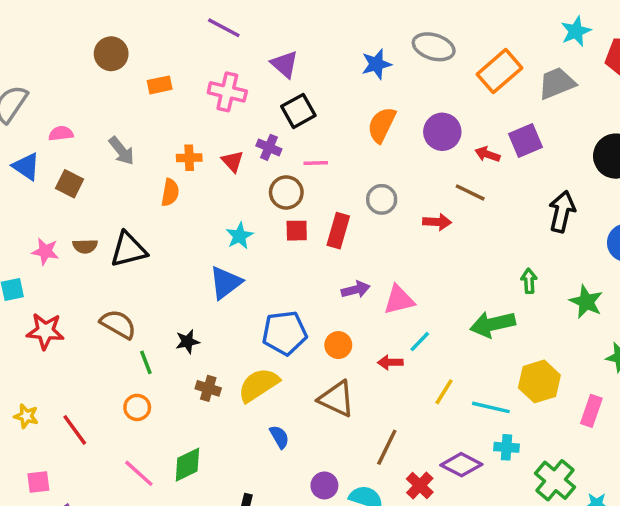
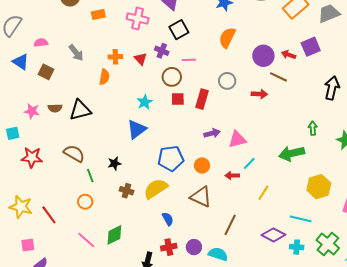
purple circle: (442, 132) -> (263, 56), moved
cyan line: (491, 407) -> (301, 219), moved
yellow star: (26, 416) -> (21, 207), size x1.6
cyan cross: (506, 447) -> (297, 247), moved
red cross: (420, 485) -> (169, 247), moved, turned 35

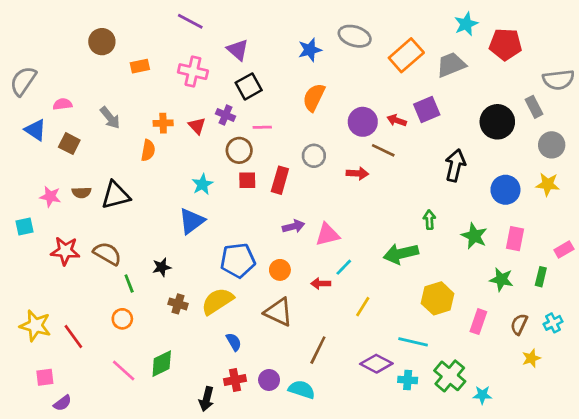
red star: (32, 157) -> (65, 251), moved

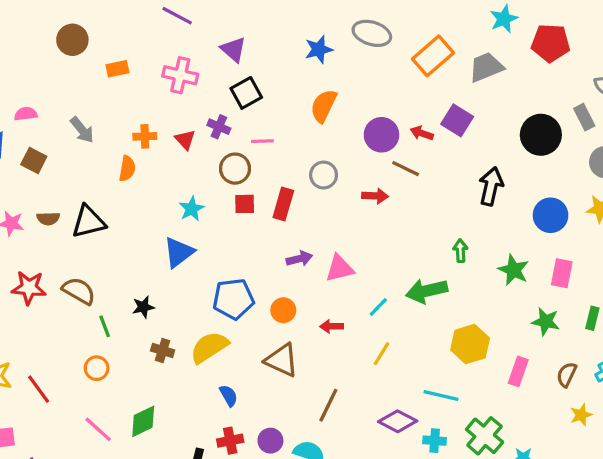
purple square: (427, 110) -> (457, 120), turned -35
cyan line: (344, 267) -> (378, 307), moved

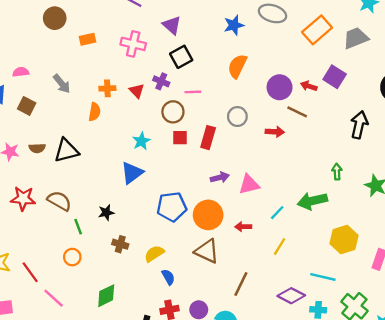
orange circle: (283, 310) -> (208, 215), size x1.6
yellow semicircle: (209, 347) -> (154, 254), moved, size x0.7
pink line: (98, 429) -> (54, 298), moved

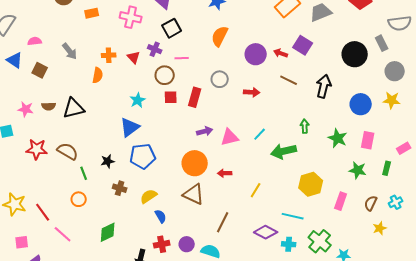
brown line: (297, 112) -> (289, 80), moved
blue pentagon: (172, 207) -> (143, 156), moved
cyan line: (277, 213) -> (260, 134), moved

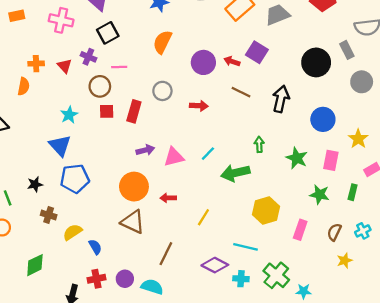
yellow star: (392, 100) -> (358, 139), moved, turned 30
blue triangle: (130, 127) -> (60, 146), turned -35
yellow semicircle: (149, 196) -> (73, 232), moved

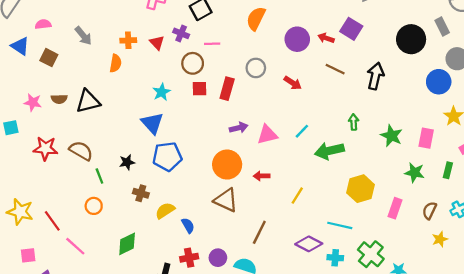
red arrow: (199, 106) -> (293, 83), turned 30
blue circle: (323, 119) -> (439, 82), moved

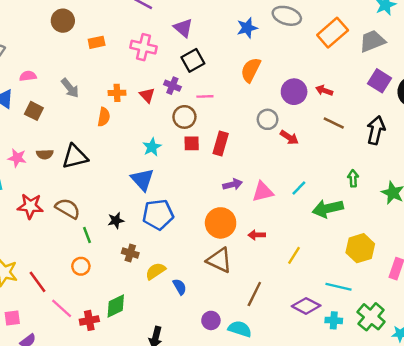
purple square: (351, 29) -> (380, 81), moved
gray circle: (256, 68) -> (268, 119), moved
red cross: (189, 258) -> (89, 320), moved

